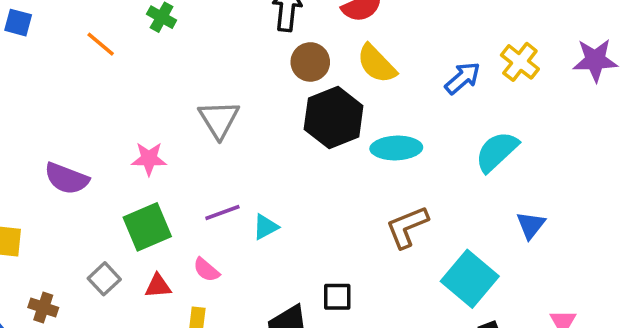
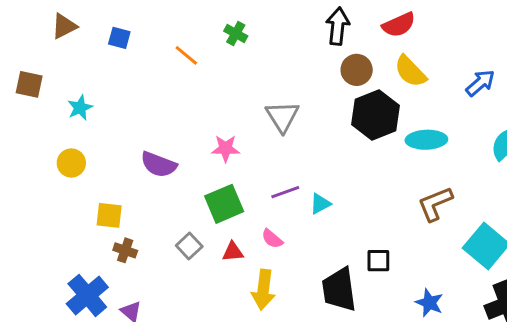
brown cross: (43, 307) -> (125, 250), moved

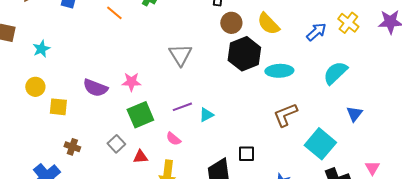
pink star: (226, 148) -> (131, 82), moved
yellow square: (109, 215) -> (58, 107), moved
red triangle: (233, 252) -> (140, 157), moved

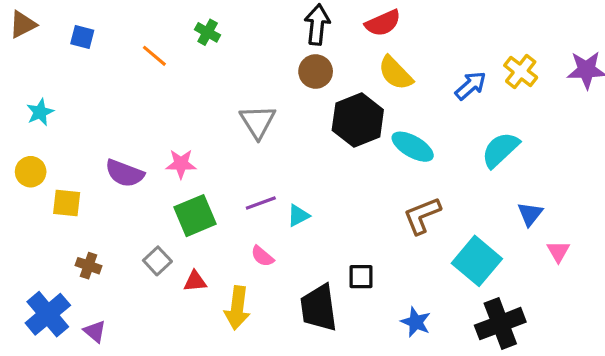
brown circle: (231, 23) -> (316, 71), moved
cyan ellipse: (279, 71) -> (413, 147), turned 32
pink semicircle: (173, 139) -> (262, 256), moved
pink triangle: (372, 168) -> (558, 252), moved

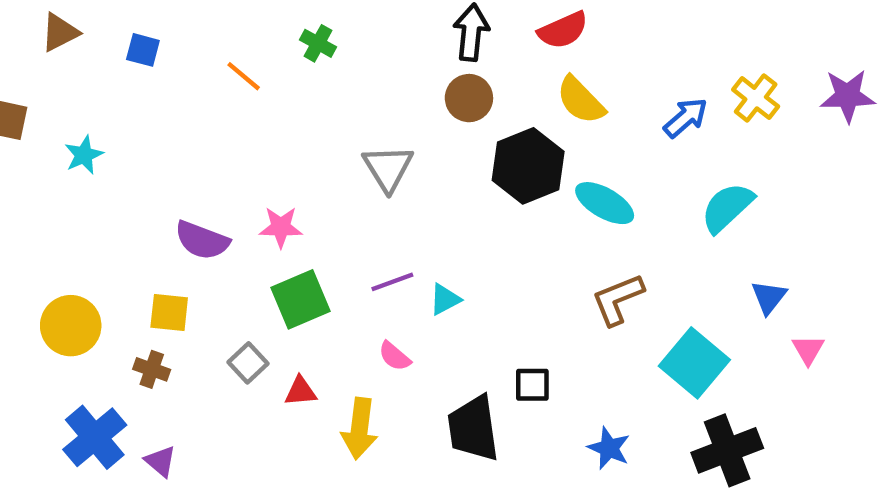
yellow circle: (31, 172) -> (71, 326), moved, size x1.4
yellow square: (67, 203) -> (169, 312), moved

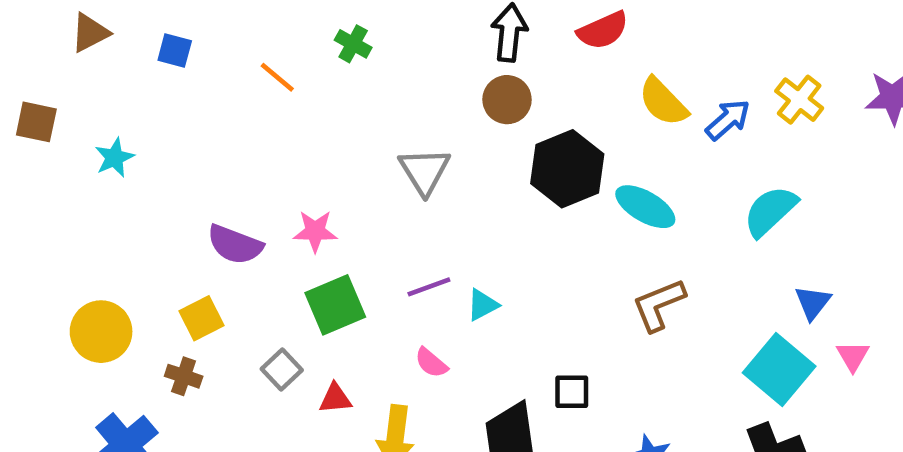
yellow semicircle: (581, 100) -> (663, 102), moved
yellow square: (169, 312) -> (201, 318), turned -33
cyan square: (694, 363) -> (779, 369), moved

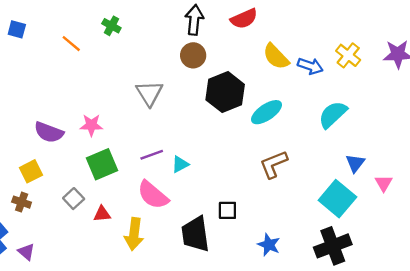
blue arrow: (728, 120) -> (310, 66), turned 60
cyan ellipse: (645, 207) -> (266, 112), turned -64
pink triangle: (853, 356) -> (384, 183), moved
pink semicircle: (431, 363) -> (153, 195), size x1.8

